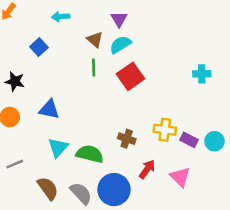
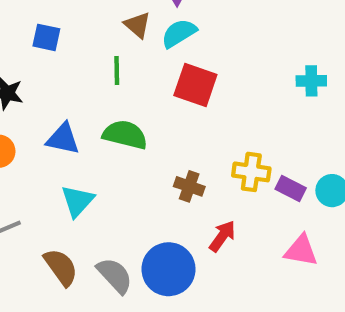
blue square: (39, 47) -> (46, 37), turned -36
green line: (94, 67) -> (117, 71), moved
red square: (131, 76) -> (195, 85), turned -36
green semicircle: (90, 154) -> (125, 135), moved
pink triangle: (180, 177) -> (301, 251), moved, turned -35

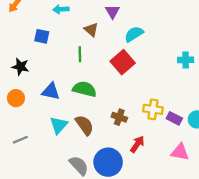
cyan semicircle: (179, 33) -> (134, 34), moved
red square: (195, 85) -> (123, 62), turned 30
brown semicircle: (61, 267) -> (84, 125), moved

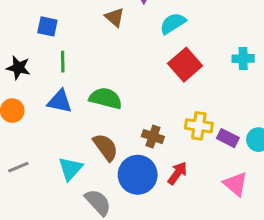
green line: (80, 54) -> (63, 62), moved
red square: (123, 62) -> (185, 65), moved
cyan triangle: (59, 125) -> (70, 169), moved
pink triangle: (180, 152) -> (235, 184), turned 30
blue circle: (108, 162) -> (138, 175), moved

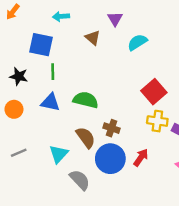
blue square: (47, 26) -> (41, 45), size x1.5
red square: (185, 65) -> (154, 92), moved
brown cross: (153, 137) -> (112, 128), moved

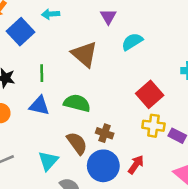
brown triangle: (93, 38) -> (84, 54), moved, size x1.6
blue square: (41, 45) -> (21, 32), moved, turned 35

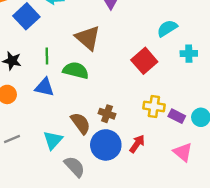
cyan semicircle: (132, 42) -> (167, 28), moved
red square: (150, 94) -> (144, 61), moved
green semicircle: (77, 103) -> (76, 70), moved

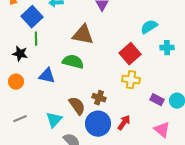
brown triangle: (88, 38) -> (83, 35), turned -30
green line: (47, 56) -> (36, 39), moved
yellow cross: (154, 106) -> (131, 80), moved

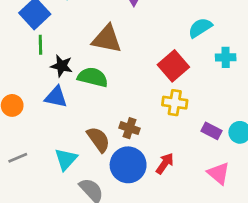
black star: (20, 54) -> (62, 66), moved

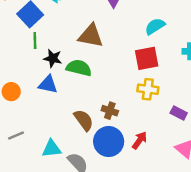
cyan semicircle: (200, 28) -> (155, 26), moved
red square: (173, 66) -> (147, 58), turned 30
cyan triangle: (66, 159) -> (52, 149), moved, turned 42

